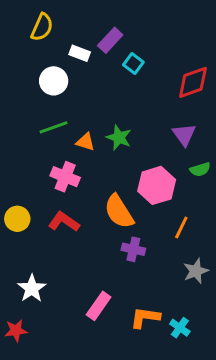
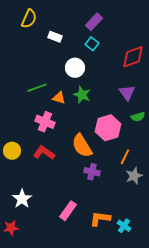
purple rectangle: (110, 40) -> (94, 22), moved
white circle: (54, 81) -> (75, 68), moved
gray star: (196, 271) -> (134, 176), moved

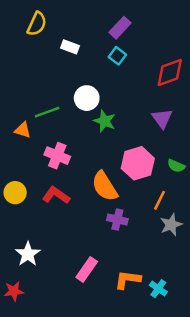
white circle: (75, 68) -> (87, 98), moved
orange triangle: (59, 98) -> (23, 130), moved
green semicircle: (138, 117) -> (176, 166), moved, turned 40

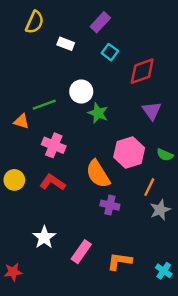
purple rectangle: (120, 28) -> (100, 22), moved
red diamond: (170, 72) -> (142, 71), moved
white star: (28, 254) -> (44, 237), moved
cyan cross: (158, 289) -> (164, 271), moved

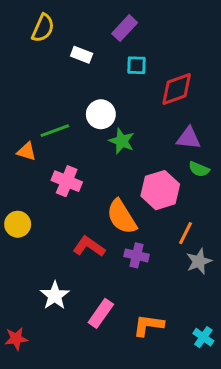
cyan square: (110, 52) -> (136, 65), turned -35
purple triangle: (152, 111) -> (188, 138), turned -48
green semicircle: (165, 155) -> (199, 169), moved
red L-shape: (53, 182) -> (89, 246), moved

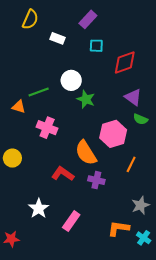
purple triangle: (188, 138) -> (133, 97), turned 30
gray star: (199, 261) -> (140, 205), moved
orange L-shape: (148, 325) -> (118, 228), moved

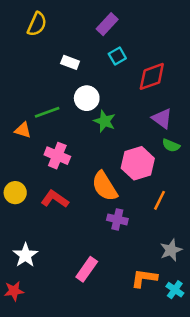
white rectangle: (58, 38) -> (70, 62), moved
cyan square: (96, 46) -> (117, 56), turned -32
red L-shape: (63, 174) -> (55, 199), moved
white star: (39, 208) -> (25, 255), moved

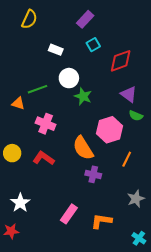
orange L-shape: (144, 278) -> (101, 221), moved
cyan cross: (175, 290) -> (139, 238), moved

